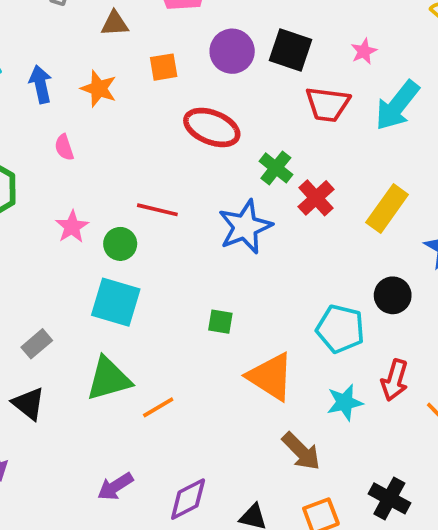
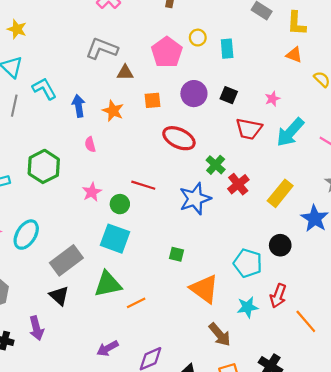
black square: (290, 50) -> (229, 95), size x0.7
gray rectangle: (37, 344) -> (66, 260), size x1.8

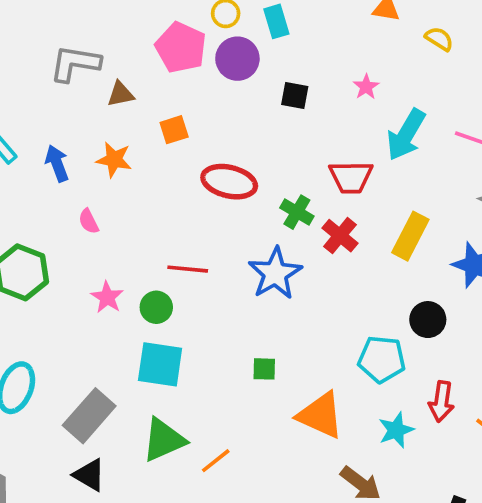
purple circle: (194, 94) -> (237, 59), moved
red trapezoid: (249, 129) -> (351, 177), moved

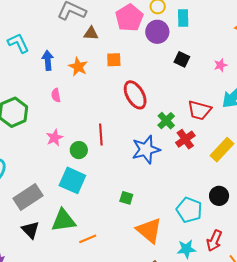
red ellipse: (229, 182) -> (135, 95), turned 32
red line: (188, 269) -> (101, 135), turned 65
black triangle: (89, 475) -> (30, 230), moved

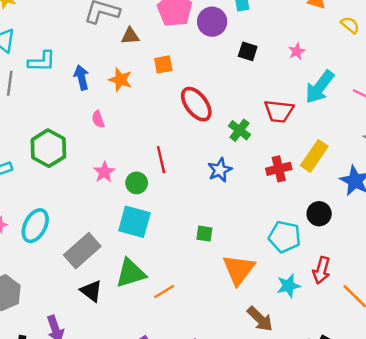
cyan L-shape: (18, 43) -> (42, 61), turned 125
red cross: (185, 139) -> (279, 169), moved, turned 30
blue star: (146, 150) -> (220, 170), size x0.7
orange triangle: (149, 230) -> (239, 269), turned 36

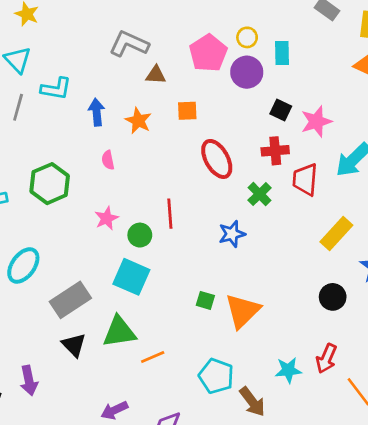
pink star: (297, 51) -> (316, 122), moved, size x1.6
red trapezoid: (279, 111) -> (305, 179), turned 80
red cross: (279, 169) -> (275, 151), moved
cyan pentagon: (285, 237) -> (216, 376), moved
orange triangle: (239, 269) -> (243, 311), moved

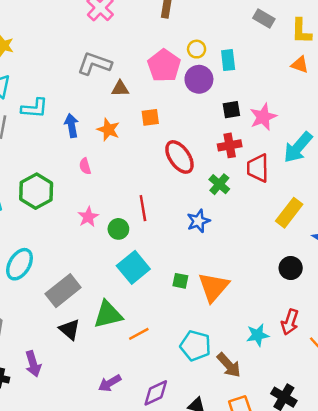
black square: (281, 110) -> (231, 110), turned -30
cyan square: (131, 277) -> (133, 267), moved, turned 32

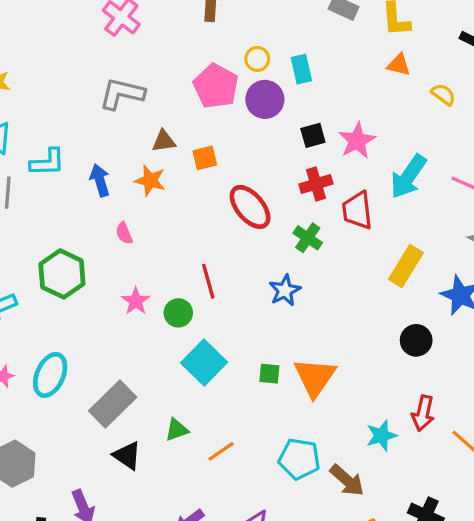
brown triangle: (120, 89) -> (164, 141), moved
green triangle: (108, 315) -> (177, 430), size x0.6

